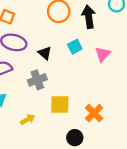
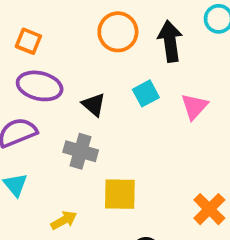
gray cross: (37, 80) -> (81, 151), turned 36
orange cross: (94, 113) -> (209, 209), moved

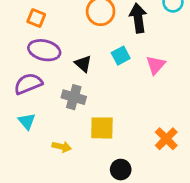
yellow arrow: (64, 220) -> (62, 147), turned 42

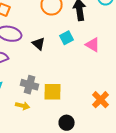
pink triangle: (156, 65) -> (93, 45), turned -42
gray cross: (74, 97) -> (30, 85), moved

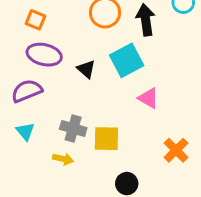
cyan square: (67, 38) -> (127, 60), size x1.6
pink triangle: (93, 45) -> (148, 98), moved

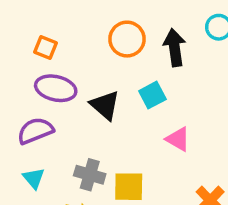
cyan square: (127, 60) -> (152, 95), size x0.7
black triangle: (86, 69) -> (105, 105), size x1.4

